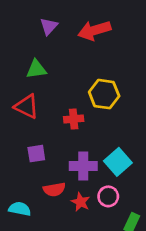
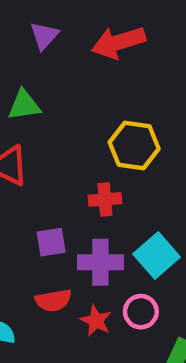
red cross: (74, 119) -> (105, 199), moved
purple square: (36, 154) -> (51, 242), moved

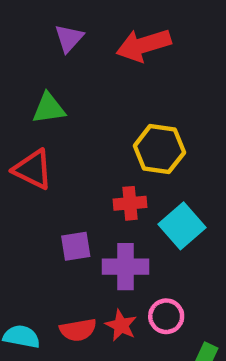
cyan square: (157, 256) -> (182, 226), moved
red semicircle: (53, 300) -> (78, 330), moved

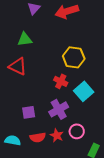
red cross: (130, 203) -> (61, 81), turned 32
purple square: (76, 246) -> (29, 112), moved
purple cross: (125, 267) -> (59, 109), turned -30

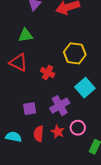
red cross: (61, 81) -> (48, 72), moved
red semicircle: (38, 137) -> (39, 134), turned 105

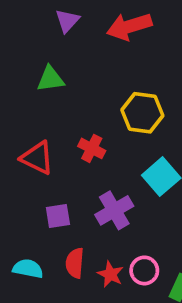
red triangle: (19, 62) -> (37, 158), moved
pink circle: (78, 128) -> (144, 270), moved
red star: (58, 132) -> (110, 274), moved

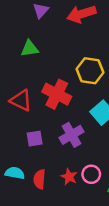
red cross: (92, 148) -> (57, 94), size x1.6
red semicircle: (75, 263) -> (39, 179), moved

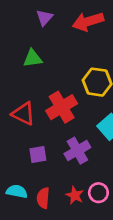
red cross: (57, 94) -> (62, 107), turned 32

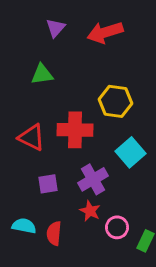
red cross: (62, 107) -> (75, 130), turned 32
red star: (75, 195) -> (90, 211), moved

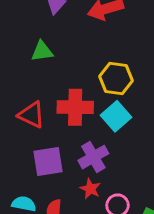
cyan square: (131, 152) -> (116, 116), moved
purple square: (48, 184) -> (48, 162), size x1.5

